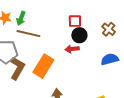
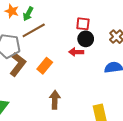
brown line: (28, 34) -> (34, 30), turned -50
orange rectangle: (43, 66) -> (45, 66), size x0.7

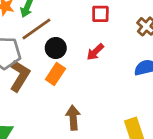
black circle: (86, 39) -> (56, 48), moved
red arrow: (76, 52) -> (95, 52), turned -40

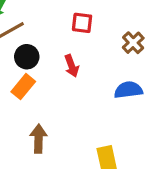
red arrow: (95, 52) -> (72, 66), turned -72

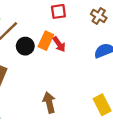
orange rectangle: (23, 87) -> (46, 41), moved

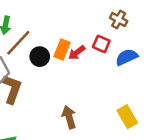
red square: (58, 11) -> (101, 44), moved, turned 35
red arrow: (59, 44) -> (77, 53), turned 91

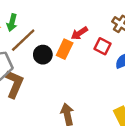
red arrow: (77, 53) -> (79, 33), moved

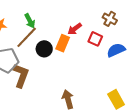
green arrow: (12, 23) -> (30, 21), moved, turned -40

